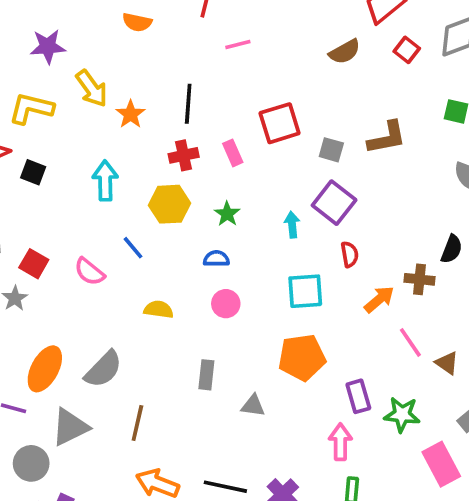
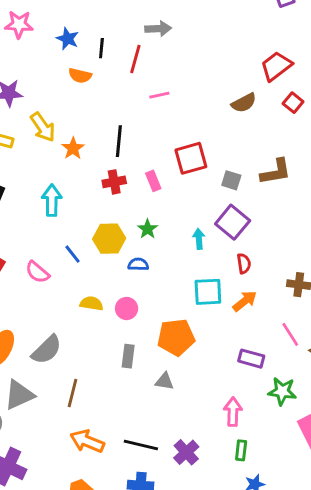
yellow hexagon: (170, 204) -> (109, 239), moved
orange arrow: (379, 299) -> (245, 301), moved
pink circle: (226, 304) -> (127, 308), moved
orange pentagon: (302, 357) -> (176, 337), moved
purple rectangle: (358, 396) -> (251, 359), moved, turned -60

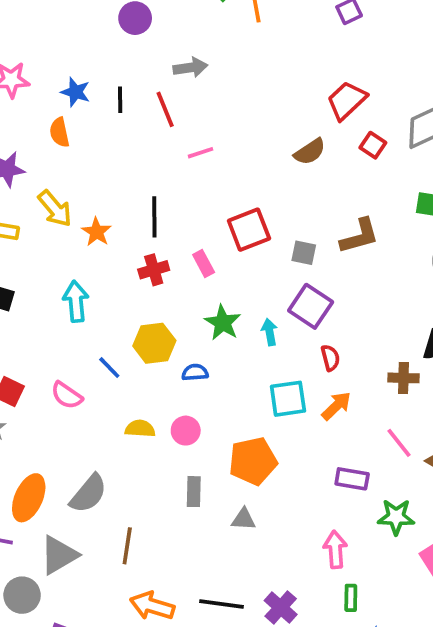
red line: (135, 59) -> (165, 109), turned -32
orange semicircle: (80, 76) -> (59, 132), moved, turned 70
green star: (148, 229) -> (223, 323), moved, size x1.4

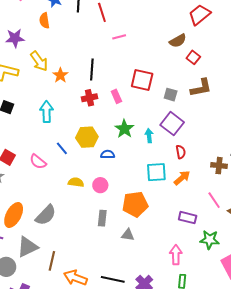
red square: (373, 145) -> (193, 57), moved
red square: (249, 230) -> (142, 80), turned 30
brown line: (127, 546) -> (52, 261), moved

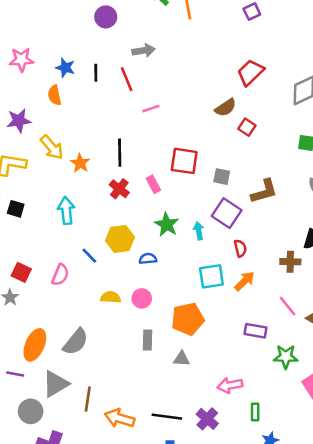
brown L-shape: (201, 88) -> (264, 191), moved
red cross: (89, 98) -> (119, 189), turned -35
pink semicircle: (38, 162) -> (60, 275), turned -102
pink arrow: (176, 255) -> (230, 385), moved, turned -96

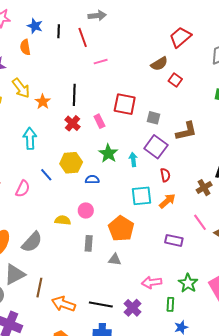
brown cross: (290, 262) -> (204, 188), turned -35
yellow semicircle: (111, 297) -> (63, 220), moved
orange pentagon: (188, 319) -> (121, 229), turned -30
green star: (286, 357) -> (188, 283), moved, turned 30

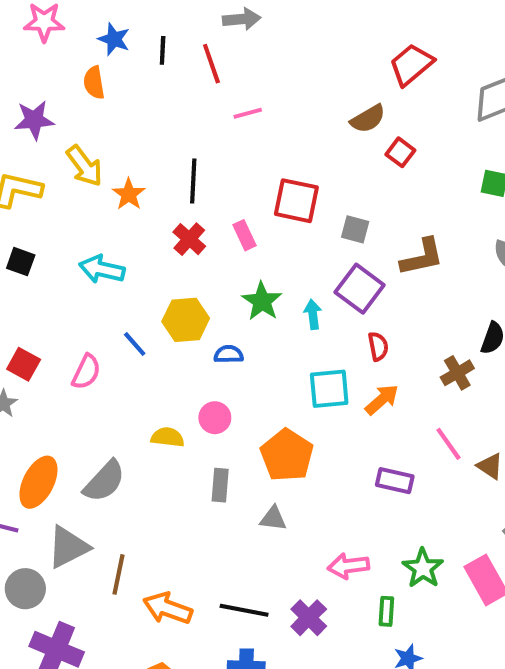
cyan arrow: (30, 138) -> (102, 269), turned -75

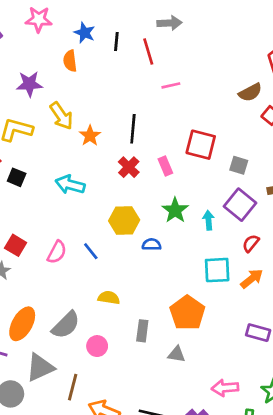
blue line: (135, 344) -> (91, 251), moved
red semicircle: (378, 346) -> (251, 243), turned -132
pink circle: (215, 418) -> (97, 346), moved

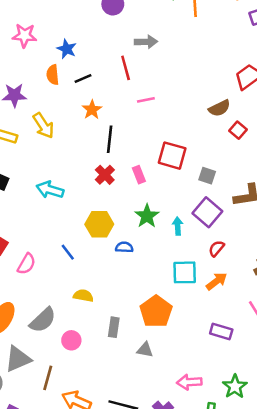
black line: (116, 41) -> (83, 79), moved, turned 60
orange star: (90, 136) -> (92, 110), moved
pink semicircle: (57, 252) -> (26, 264), moved

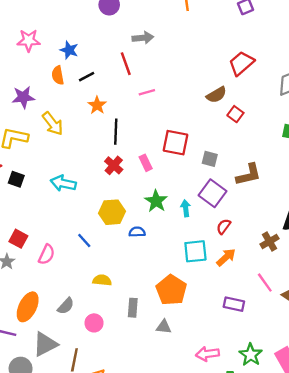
gray semicircle: (43, 320) -> (66, 306), size x0.7

